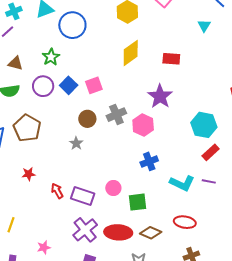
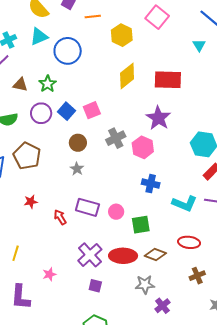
red rectangle: (171, 59) -> (168, 80), size x1.5
brown triangle: (15, 63) -> (20, 85), moved
brown circle: (87, 119) -> (78, 143), moved
blue cross: (149, 161) -> (151, 184), turned 36
purple rectangle: (83, 196) -> (87, 207), moved

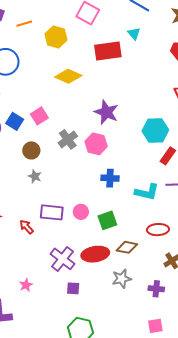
yellow diamond: (127, 76) -> (68, 76), turned 72
red rectangle: (168, 80) -> (108, 51), moved
purple cross: (162, 306) -> (156, 289), moved, turned -35

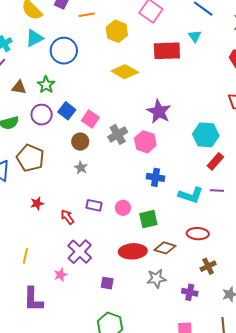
pink square: (39, 116) -> (90, 119), moved, turned -30
purple rectangle: (52, 212) -> (94, 205), size x0.7
purple cross: (62, 259) -> (80, 252), moved

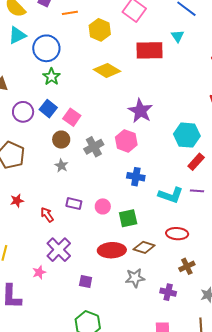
green star: (46, 85) -> (51, 77), moved
gray cross: (118, 134) -> (94, 147), moved

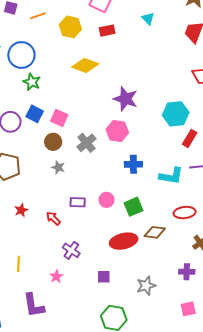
red rectangle: (149, 50) -> (107, 31), moved, size x0.6
purple cross: (59, 250) -> (71, 250), size x0.7
gray star: (135, 278) -> (146, 286), moved

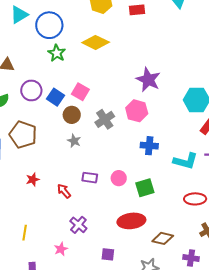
yellow diamond: (85, 65) -> (96, 42), moved
blue square: (35, 114) -> (55, 97), moved
brown diamond: (155, 232) -> (163, 238), moved

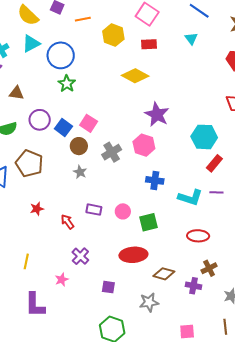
yellow diamond: (96, 42) -> (135, 76), moved
purple cross: (191, 258) -> (194, 286), moved

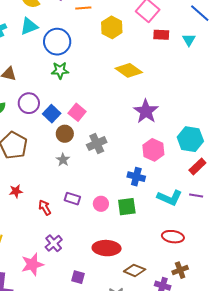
red rectangle: (149, 44) -> (161, 35), moved
green star: (67, 84) -> (60, 70), turned 30
pink hexagon: (144, 145) -> (153, 150), moved
green square: (148, 222) -> (127, 207), moved
pink star: (62, 280) -> (32, 264), size x1.6

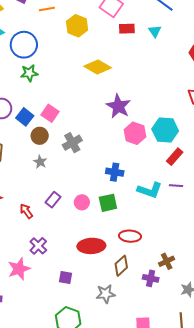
pink hexagon: (153, 150) -> (135, 133), moved
purple rectangle: (72, 199) -> (53, 200), turned -63
red ellipse: (173, 237) -> (130, 236), moved
brown diamond: (135, 270) -> (121, 266), turned -60

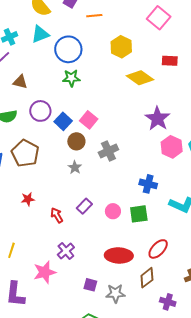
yellow hexagon: (77, 26) -> (121, 47), moved
red rectangle: (127, 29) -> (170, 61), moved
red ellipse: (130, 236) -> (158, 249), turned -55
purple cross: (151, 278) -> (168, 302), moved
gray star: (106, 294) -> (115, 293), moved

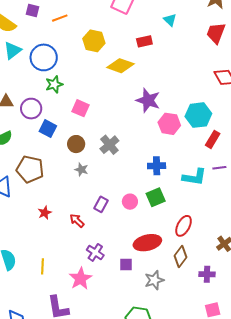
purple circle: (40, 111) -> (31, 109), moved
pink square: (89, 120) -> (81, 108), moved
blue square: (63, 121) -> (48, 129), moved
purple square: (90, 285) -> (126, 265), moved

